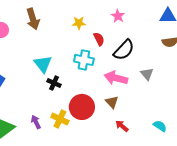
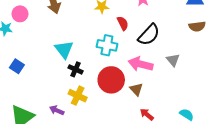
red circle: (82, 107) -> (111, 80), moved
yellow cross: (60, 119) -> (78, 96), moved
purple arrow: (36, 122) -> (57, 110), turned -40

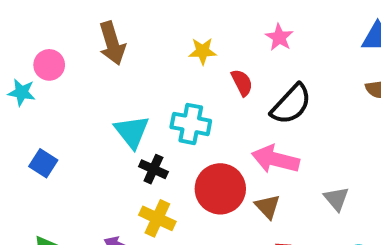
cyan cross: (107, 45) -> (191, 124), moved
gray triangle: (173, 60) -> (336, 199), moved

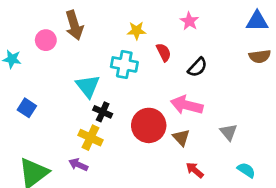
pink circle: (49, 65) -> (46, 40), moved
black semicircle: (291, 104) -> (197, 67), size x0.7
cyan cross: (191, 124) -> (124, 64), moved
yellow cross: (157, 218) -> (90, 138), moved

